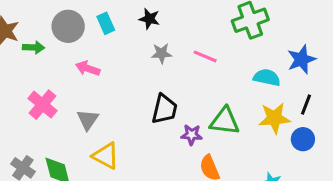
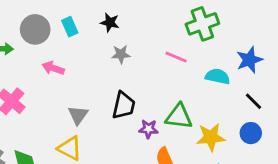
pink line: (205, 56) -> (176, 57), moved
black line: (306, 105) -> (254, 101), turned -66
yellow star: (274, 118) -> (211, 137), moved
gray triangle: (88, 120) -> (78, 115), moved

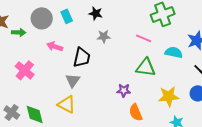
black trapezoid: (124, 105) -> (82, 57), moved
green triangle: (179, 116) -> (146, 67), moved

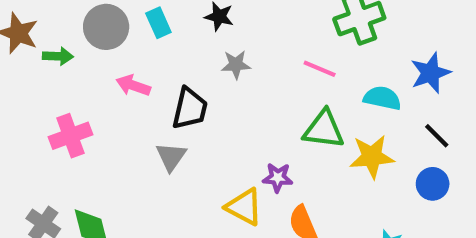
pink cross: (25, 70) -> (70, 136), turned 30
yellow star: (169, 96) -> (372, 157), moved
yellow triangle: (67, 104) -> (244, 207), moved

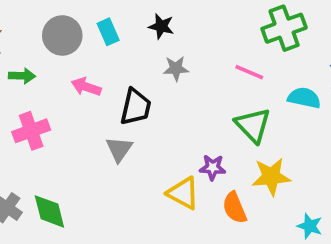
green arrow: (58, 56) -> (22, 76), moved
green triangle: (324, 129) -> (253, 125), turned 39
yellow star: (372, 157) -> (271, 177), moved

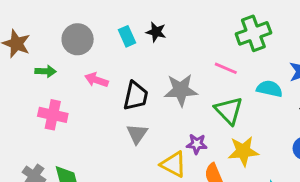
cyan rectangle: (108, 32) -> (127, 36), moved
gray star: (176, 68) -> (181, 90), moved, size x1.6
pink cross: (31, 131) -> (53, 115), turned 32
gray triangle: (119, 149) -> (137, 134), moved

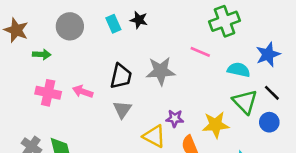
pink arrow: (96, 80) -> (83, 92), moved
green triangle: (229, 110) -> (245, 102), moved

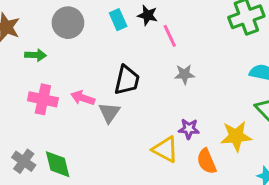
pink line: (200, 52) -> (170, 36), moved, turned 42
gray star: (161, 71) -> (184, 74), moved, size x0.6
gray triangle: (122, 109) -> (109, 113), moved

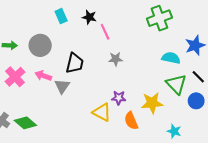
cyan rectangle: (118, 20) -> (61, 16), moved
gray circle: (68, 23) -> (40, 45), moved
pink cross: (43, 99) -> (15, 77), turned 36
green diamond: (58, 164) -> (25, 123), turned -35

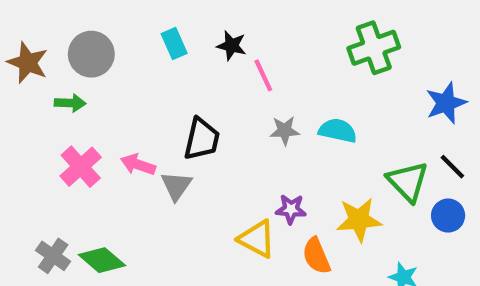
gray circle: (40, 45) -> (91, 54), moved
cyan semicircle: (171, 58) -> (338, 131), moved

